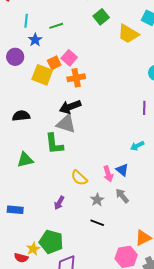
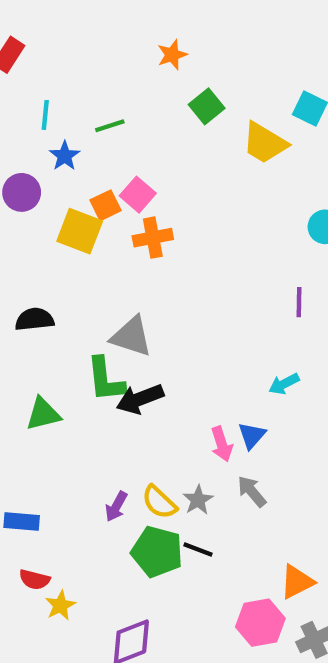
black arrow: (70, 107) -> (140, 399), moved
blue triangle: (122, 170) -> (252, 435), turned 32
yellow semicircle: (79, 178) -> (159, 502), moved
green pentagon: (51, 242) -> (157, 552), moved
red semicircle: (21, 258) -> (35, 580), moved

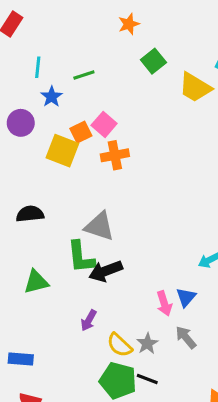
purple arrow: (116, 506) -> (89, 320), moved

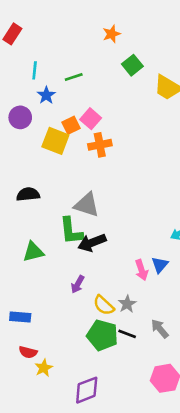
gray arrow: (186, 337) -> (160, 329), moved

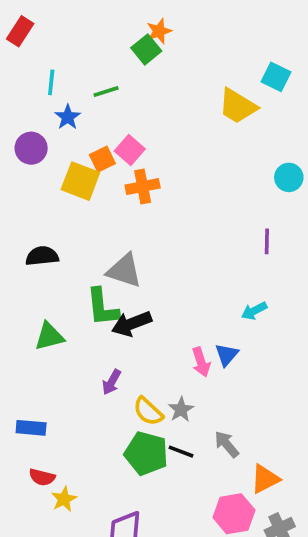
green square: (132, 65) -> (146, 49), moved

